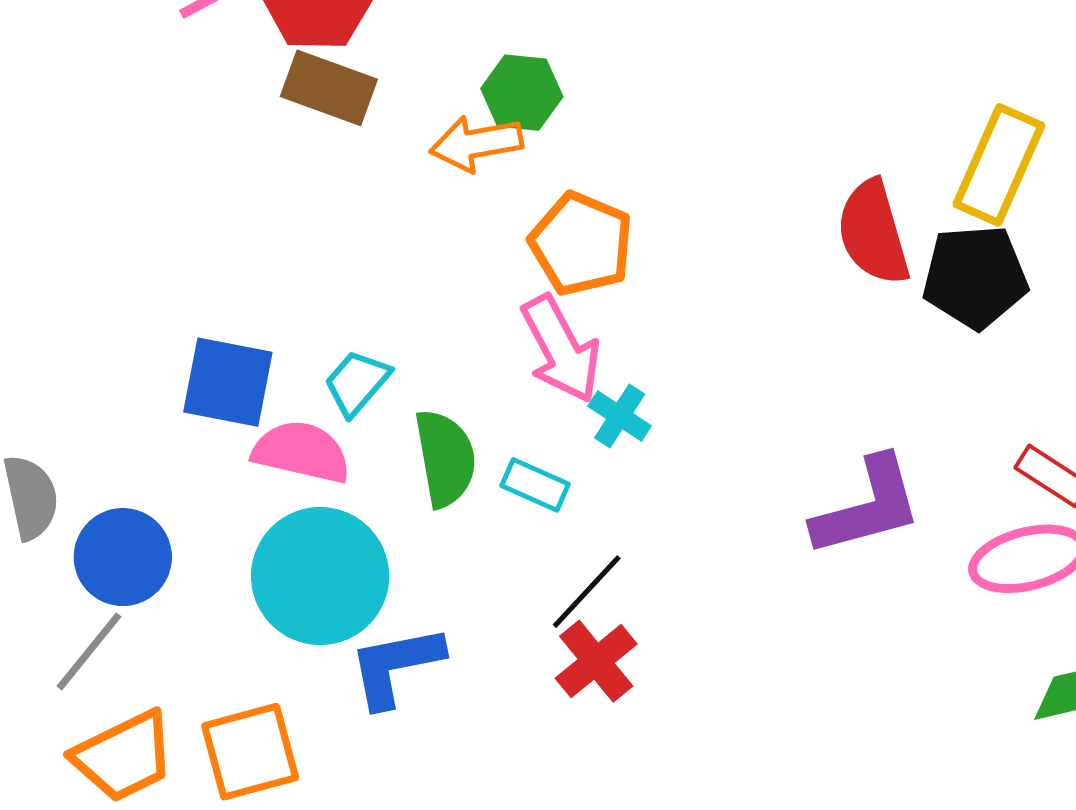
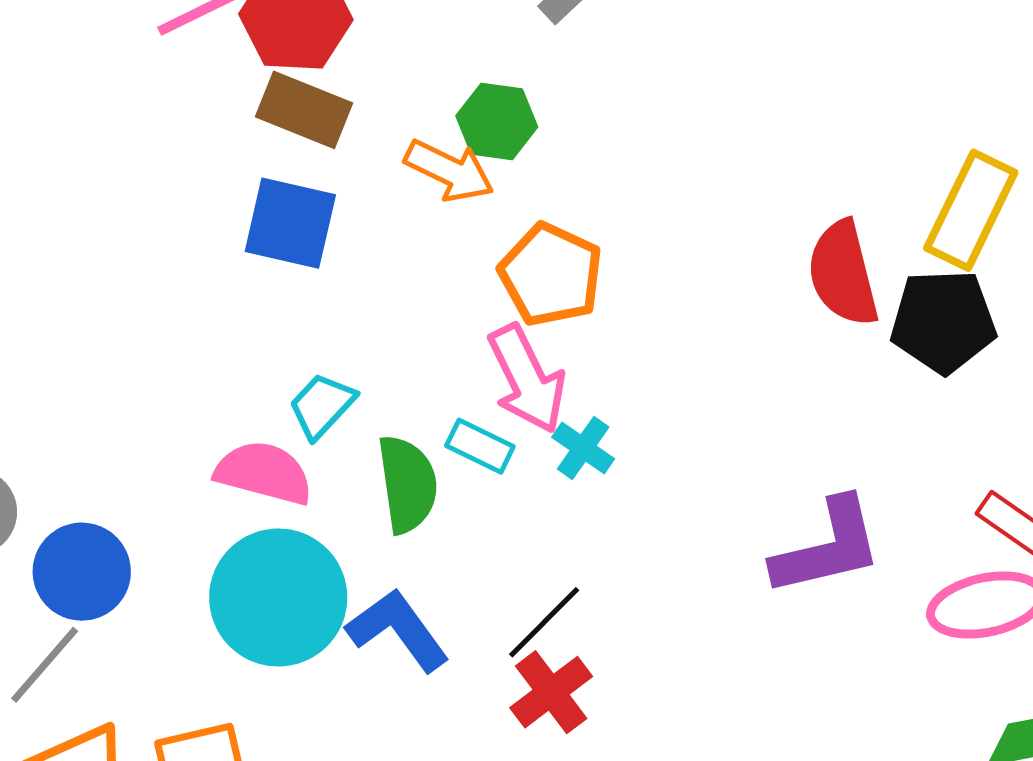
orange arrow: (476, 143) -> (449, 171), turned -146
blue square: (228, 382) -> (290, 223), moved
cyan rectangle: (535, 485) -> (480, 446), moved
blue L-shape: (396, 666) -> (398, 630), moved, turned 63

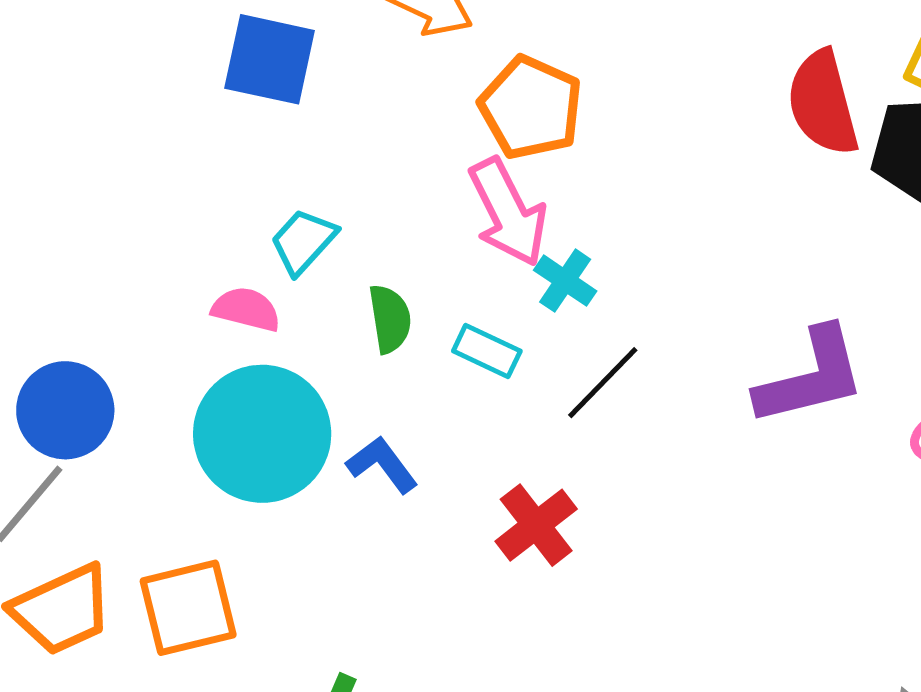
cyan rectangle: (480, 446) -> (487, 351), moved
pink semicircle: (264, 473) -> (246, 309), size x0.7
green semicircle: (407, 484) -> (390, 319), size x0.7
black line: (544, 622) -> (603, 383), moved
blue L-shape: (398, 630) -> (382, 465), size x0.7

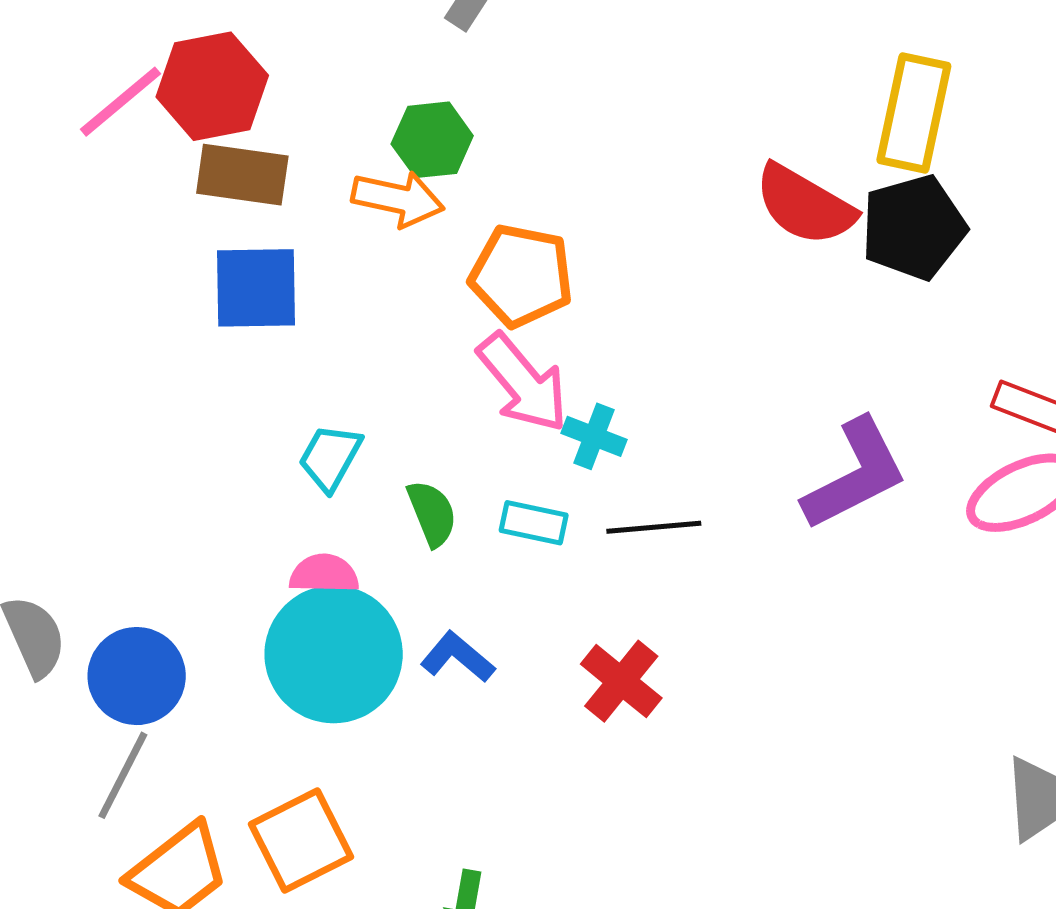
red semicircle: (823, 103) -> (805, 205), turned -32
pink semicircle: (246, 309) -> (324, 574), moved
black line: (603, 383) -> (654, 527), turned 54

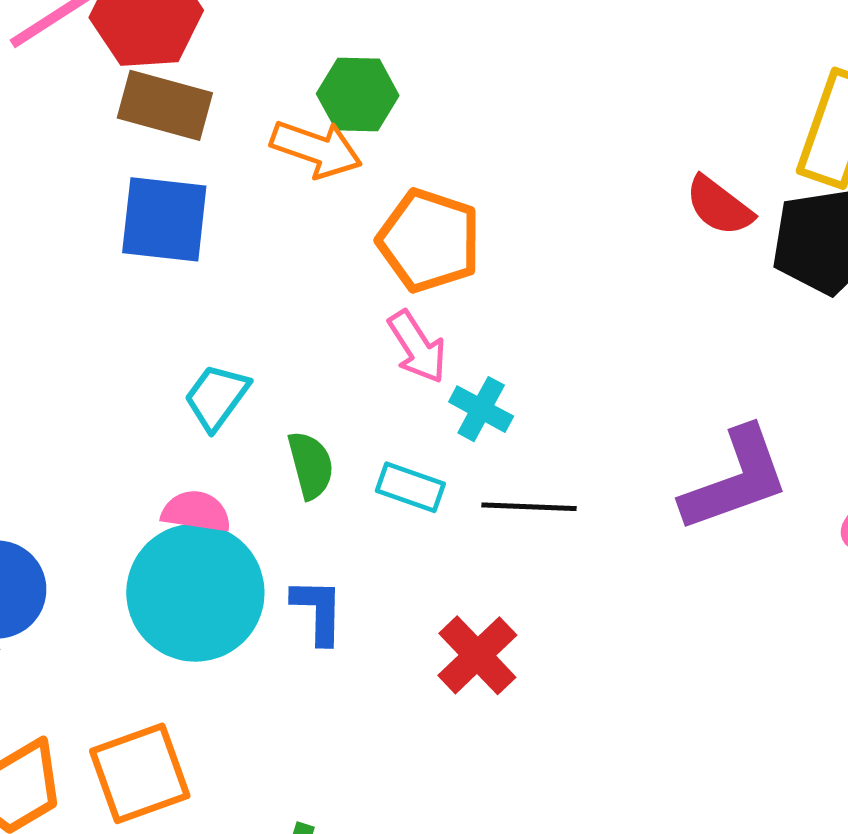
red semicircle: (805, 205) -> (719, 206), size x0.7
pink arrow: (523, 383) -> (417, 347), size x0.7
blue L-shape: (458, 657) -> (318, 611), turned 44

